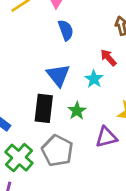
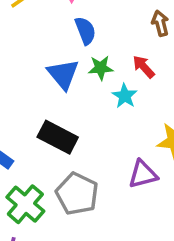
blue triangle: (58, 75) -> (63, 74), moved
black rectangle: (44, 108) -> (58, 137), turned -68
green star: (77, 111) -> (101, 68), moved, turned 30

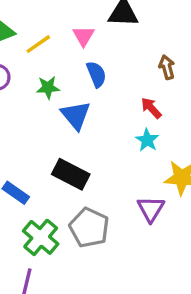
green star: (101, 68) -> (48, 87), moved
cyan star: (125, 96) -> (147, 140), moved
purple triangle: (143, 174) -> (151, 209), turned -44

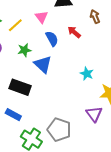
brown arrow: (167, 67) -> (95, 17), moved
red arrow: (151, 108) -> (74, 32), moved
black rectangle: (71, 174) -> (20, 87), moved

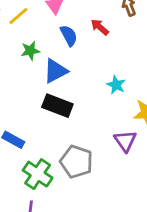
blue triangle: (43, 64) -> (55, 71), turned 48
black rectangle: (20, 87) -> (57, 106), moved

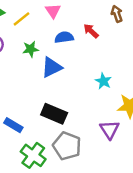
blue semicircle: (69, 36) -> (64, 37), turned -72
black rectangle: (57, 106) -> (54, 114), moved

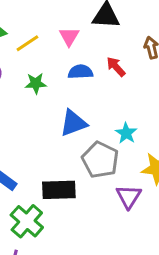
blue triangle: (52, 67) -> (73, 123), moved
black rectangle: (54, 114) -> (59, 190), moved, turned -30
gray pentagon: (67, 146) -> (100, 160), moved

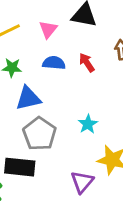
blue triangle: (73, 123) -> (28, 98), moved
gray pentagon: (100, 160) -> (40, 134), moved

